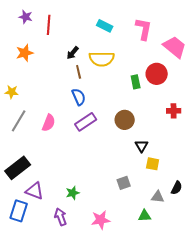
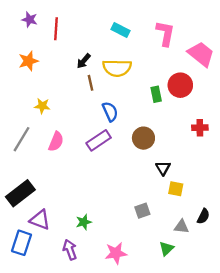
yellow star: (12, 92) -> (42, 106), moved
blue semicircle: (79, 97) -> (110, 112), moved
green triangle: (145, 216) -> (166, 249), turned -40

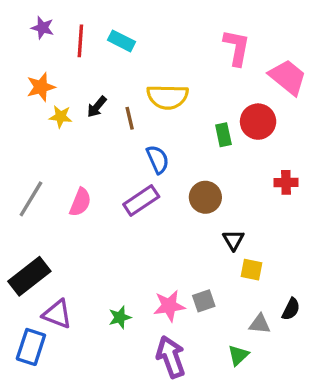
cyan rectangle: (120, 30) -> (121, 41), moved
black arrow: (84, 61) -> (97, 107), moved
yellow star: (42, 106) -> (61, 117), moved
purple arrow: (70, 250) -> (171, 357), moved, size x1.4
pink star: (116, 253) -> (169, 306), moved

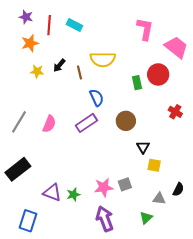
orange star: (41, 87) -> (30, 43), moved
red cross: (286, 182) -> (175, 112), turned 32
purple triangle: (57, 314) -> (52, 192), moved
blue rectangle: (31, 347) -> (28, 221), moved

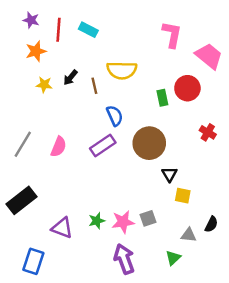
brown circle: (126, 121) -> (149, 143), size x1.4
green star: (73, 195) -> (97, 221), moved

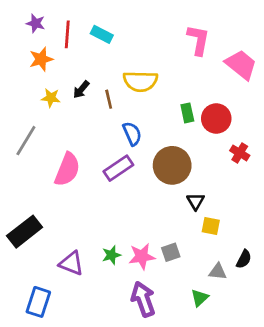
red circle: (187, 88) -> (216, 118), moved
gray line: (23, 144) -> (26, 141), moved
pink semicircle: (59, 147) -> (67, 170), size x1.4

